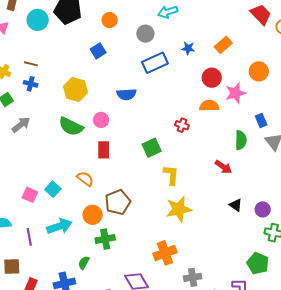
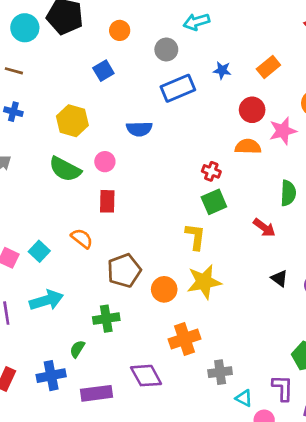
brown line: (31, 64) -> (14, 71), moved
green square: (152, 148) -> (214, 202), moved
orange circle: (93, 215) -> (164, 289), moved

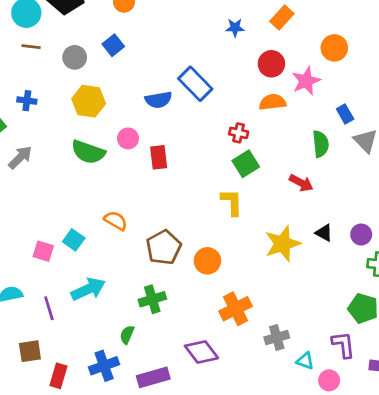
gray circle: (166, 50) -> (75, 57), moved
brown line: (14, 71) -> (31, 47), moved
blue rectangle: (178, 88) -> (195, 84), moved, turned 76
red rectangle: (107, 201) -> (159, 157), moved
yellow star: (204, 282) -> (283, 244), moved

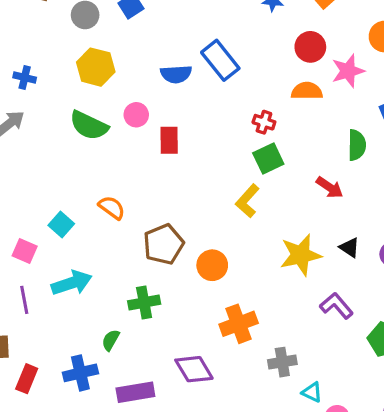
blue cross: (27, 101) -> (25, 78), moved
yellow L-shape: (232, 202) -> (247, 201), turned -144
pink square: (43, 251) -> (25, 251), moved
purple L-shape: (343, 345) -> (336, 306), moved, turned -40

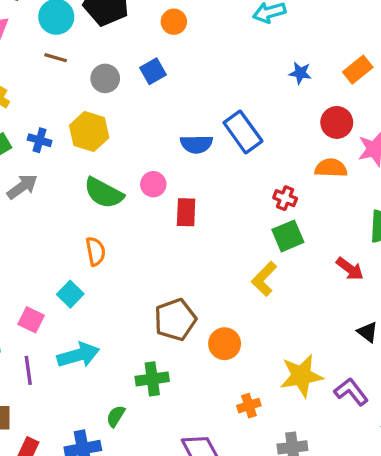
yellow hexagon: (96, 67) -> (89, 132), moved
orange semicircle: (112, 208) -> (96, 251), moved, turned 40
yellow star: (301, 255) -> (301, 376), moved
orange cross: (239, 324) -> (249, 406), size x0.6

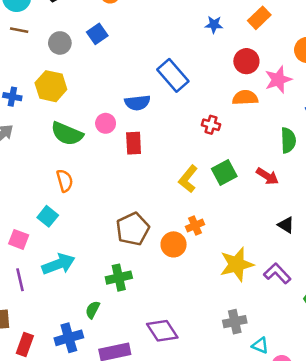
blue semicircle: (196, 144) -> (137, 103), moved
green square: (288, 236) -> (224, 172), moved
yellow L-shape: (264, 279) -> (188, 179), moved
orange cross: (249, 406) -> (195, 225), moved

